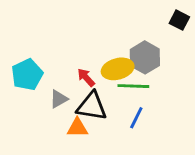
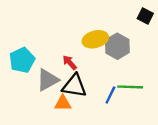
yellow ellipse: (118, 69) -> (95, 39), moved
green line: (133, 86) -> (130, 87), moved
gray triangle: (59, 99) -> (48, 80), size x1.5

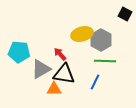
cyan pentagon: (22, 60) -> (19, 52), turned 30
green line: (130, 87) -> (105, 61), moved

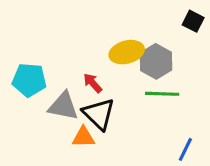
gray triangle: (41, 69) -> (63, 106), turned 40
black triangle: (64, 74) -> (99, 114), turned 35
blue line: (95, 82) -> (185, 149), moved

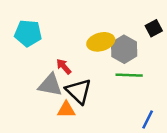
black square: (193, 21) -> (154, 28), moved, turned 35
cyan pentagon: (29, 80) -> (28, 33), moved
red arrow: (93, 83) -> (64, 66), moved

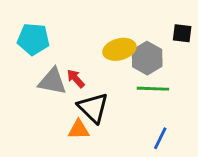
black square: (154, 28) -> (182, 33), turned 35
gray triangle: (50, 85) -> (52, 81), moved
blue line: (148, 119) -> (160, 138), moved

